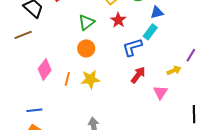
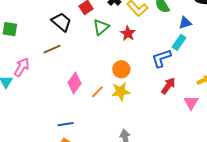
red star: (118, 20) -> (128, 33), moved
green triangle: (86, 22) -> (101, 27), moved
orange circle: (86, 48) -> (121, 69), moved
orange line: (67, 79) -> (97, 92), turned 32

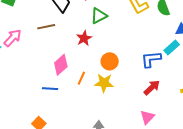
red star: (128, 33) -> (84, 38), moved
orange line: (97, 92) -> (81, 78), turned -32
pink triangle: (191, 103) -> (147, 117), moved
blue line: (66, 124) -> (50, 89), moved

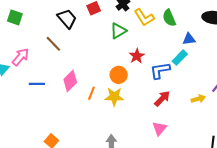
green triangle: (99, 16) -> (118, 31), moved
brown line: (46, 27) -> (53, 44), turned 60
red star: (84, 38) -> (137, 56), moved
blue line: (50, 89) -> (37, 84), moved

